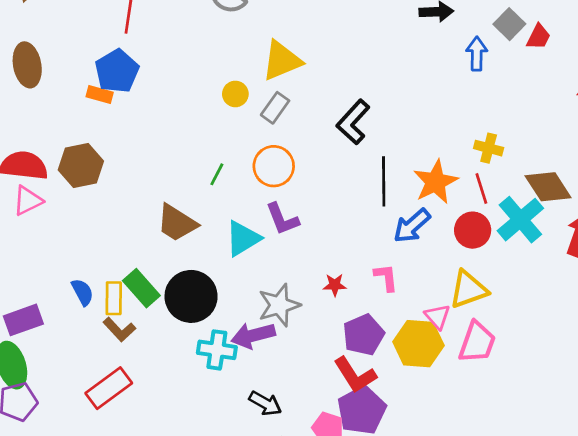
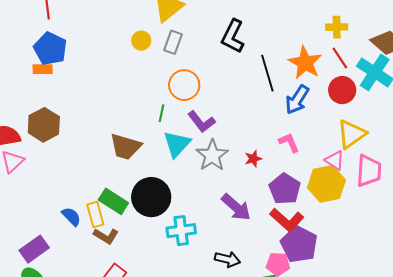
green line: (217, 174) -> (162, 113), moved
gray star: (279, 305) -> (212, 155), moved
purple arrow: (253, 335) -> (236, 207), moved, turned -108

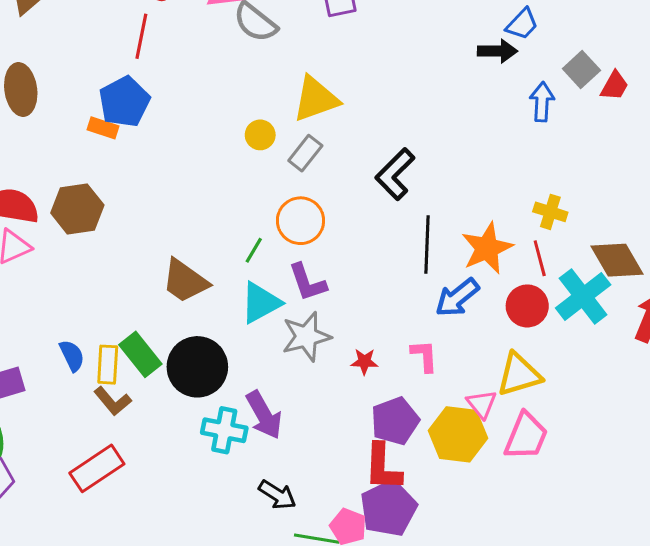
purple arrow: (236, 207) -> (264, 415), moved
red L-shape: (287, 220) -> (383, 467), turned 32

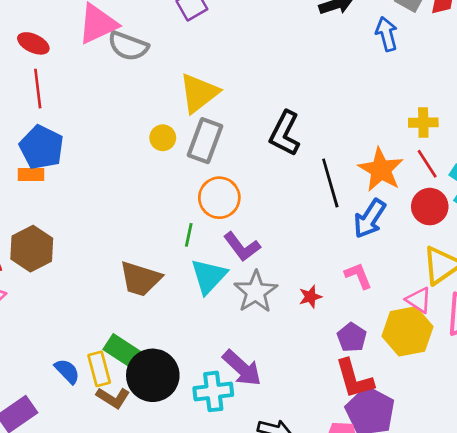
gray rectangle: (305, 153) -> (205, 141), size x1.4
black circle: (197, 367) -> (153, 375), moved
purple pentagon: (395, 421) -> (352, 337), size x0.7

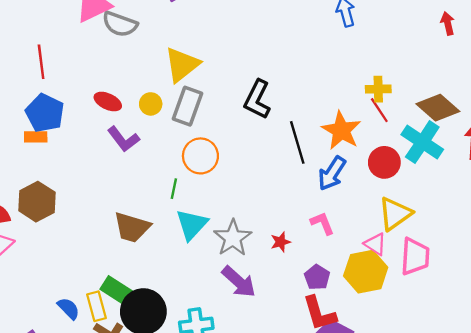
red ellipse: (33, 43) -> (108, 102), moved
red line: (427, 164) -> (379, 110), moved
purple L-shape: (242, 247) -> (123, 139), moved
purple arrow: (242, 368) -> (239, 282), moved

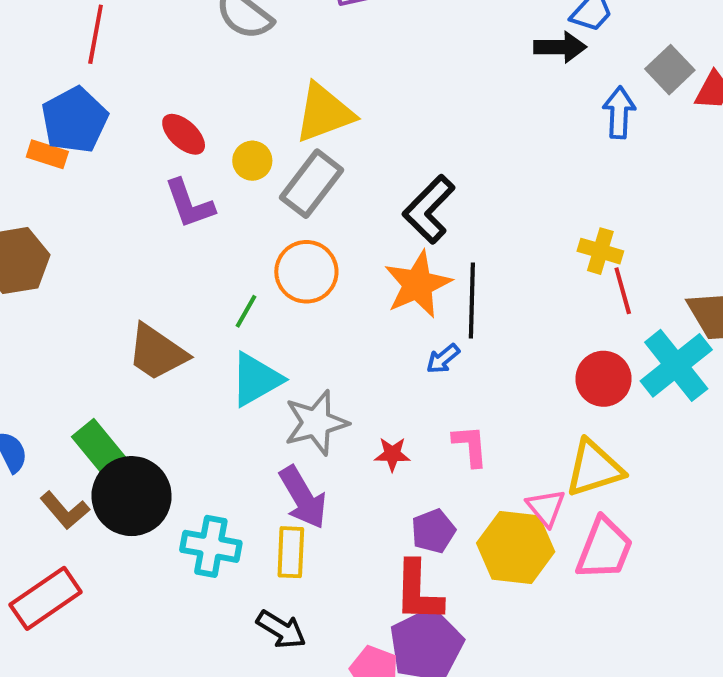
yellow cross: (378, 89) -> (600, 251), moved
orange star: (341, 131) -> (418, 284), moved
blue arrow: (332, 173) -> (443, 359), moved, size x0.6
yellow rectangle: (96, 306) -> (291, 552), moved

